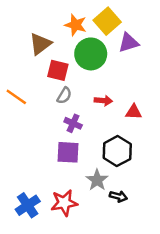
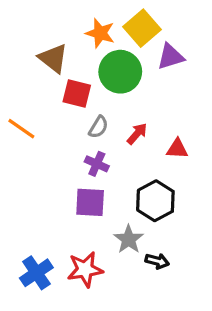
brown triangle: (40, 44) -> (53, 58), turned -45
gray semicircle: (64, 96) -> (98, 127), moved
red arrow: (103, 101) -> (137, 134), turned -54

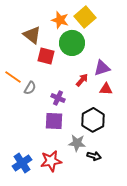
purple triangle: (171, 57) -> (102, 68), moved
gray semicircle: (98, 127) -> (30, 88), moved
gray star: (129, 239) -> (77, 143), turned -30

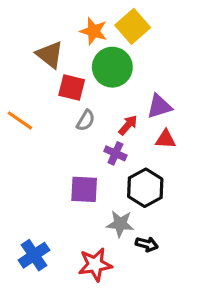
gray semicircle: (30, 88) -> (86, 120), moved
purple cross: (58, 98) -> (115, 153), moved
red star: (51, 161) -> (95, 265), moved

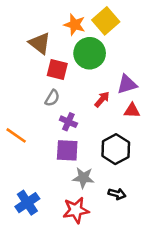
orange line: (20, 120) -> (16, 135), moved
gray semicircle: (86, 120) -> (52, 98), moved
purple cross: (115, 153) -> (68, 122), moved
gray star: (120, 224) -> (83, 178), moved

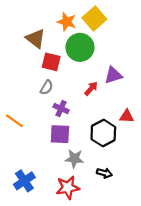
red triangle: (132, 111) -> (127, 116), moved

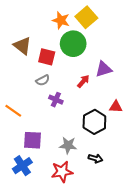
brown triangle: (35, 38) -> (22, 46), moved
gray semicircle: (47, 87) -> (43, 80), turned 32
purple square: (60, 134) -> (32, 140), moved

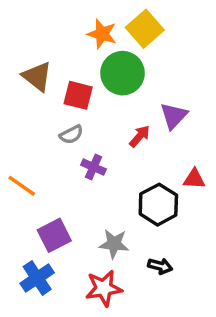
purple triangle: (104, 69) -> (174, 116), turned -30
purple square: (32, 140) -> (54, 235), turned -30

